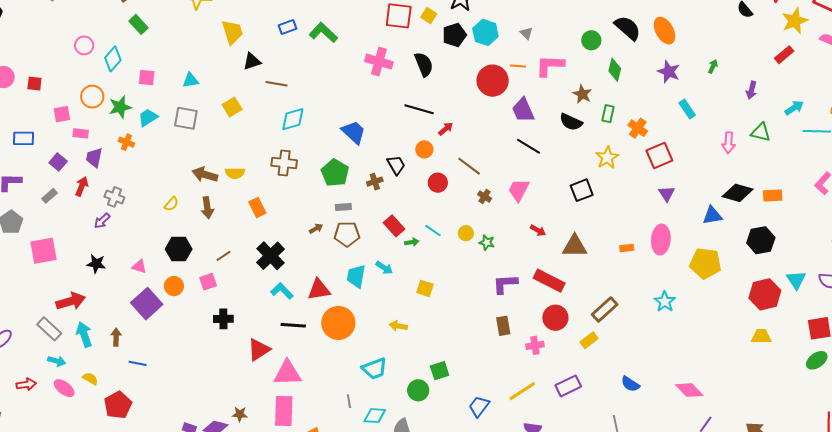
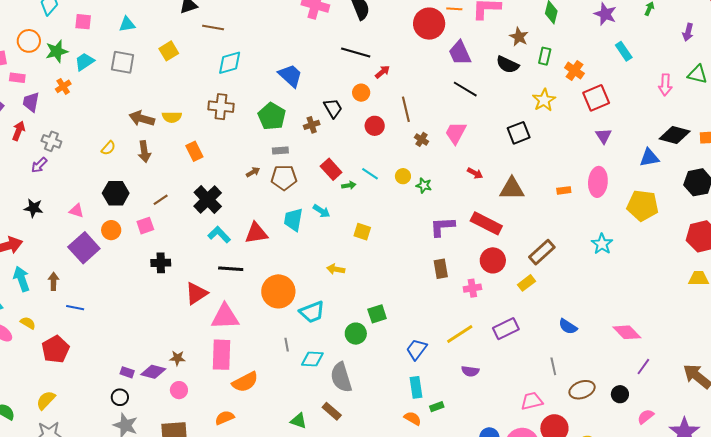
orange cross: (126, 142) -> (63, 86), turned 35
brown line: (469, 166) -> (406, 109), turned 40
orange circle: (338, 323) -> (278, 291), moved

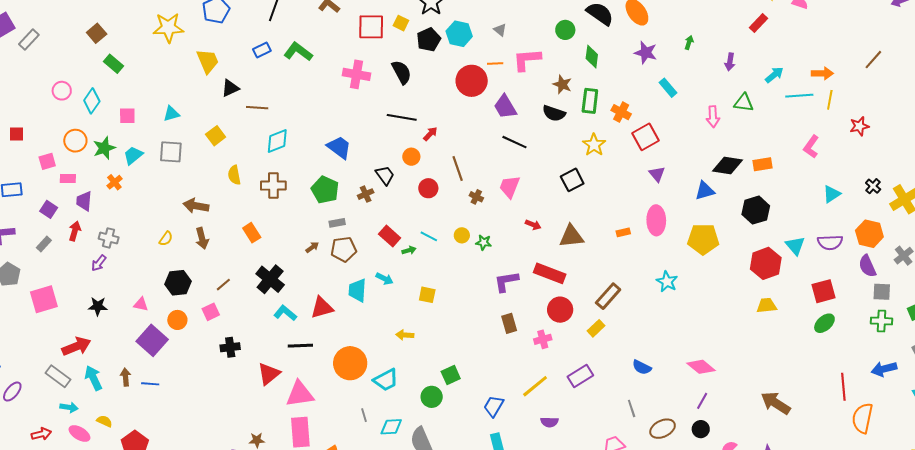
green rectangle: (545, 56) -> (590, 101), size x1.4
yellow semicircle: (172, 117) -> (234, 175), moved, turned 84
blue line: (75, 308) -> (150, 384), moved
purple line: (643, 367) -> (702, 401), moved

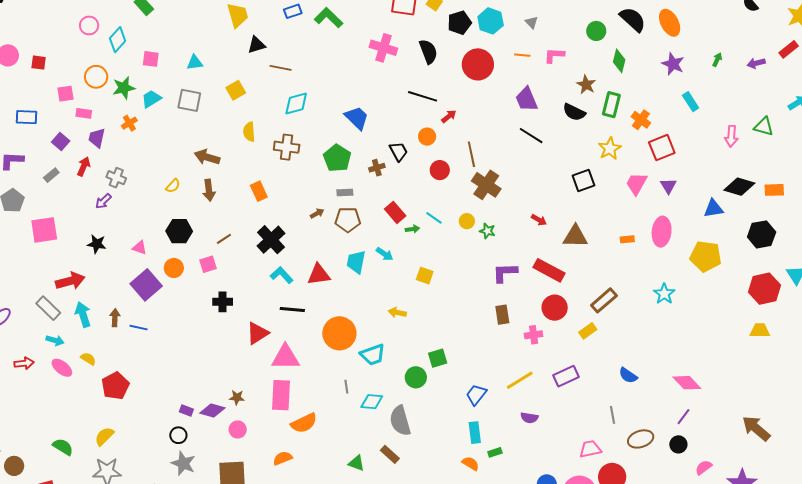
pink L-shape: (527, 60) -> (554, 55), size x0.7
purple arrow: (730, 62) -> (756, 63), moved, turned 60
red circle: (472, 81) -> (478, 64), moved
pink trapezoid: (510, 187) -> (636, 184), moved
brown cross: (476, 197) -> (486, 185), size x2.0

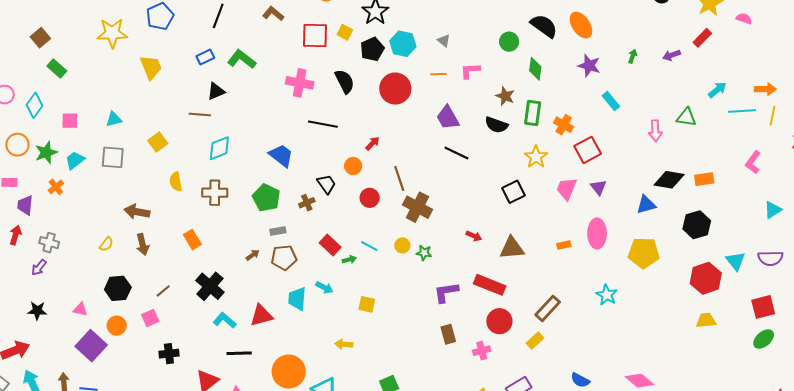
black triangle: (256, 45) -> (216, 91), moved
black line: (423, 96) -> (323, 124), moved

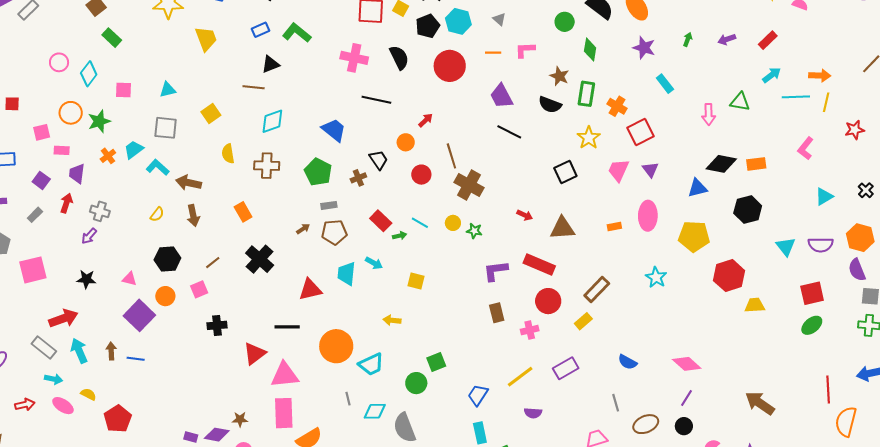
red rectangle: (702, 38) -> (768, 40), moved
cyan trapezoid: (75, 160) -> (134, 150), moved
red hexagon: (706, 278) -> (729, 276), moved
cyan L-shape: (225, 320) -> (158, 167), moved

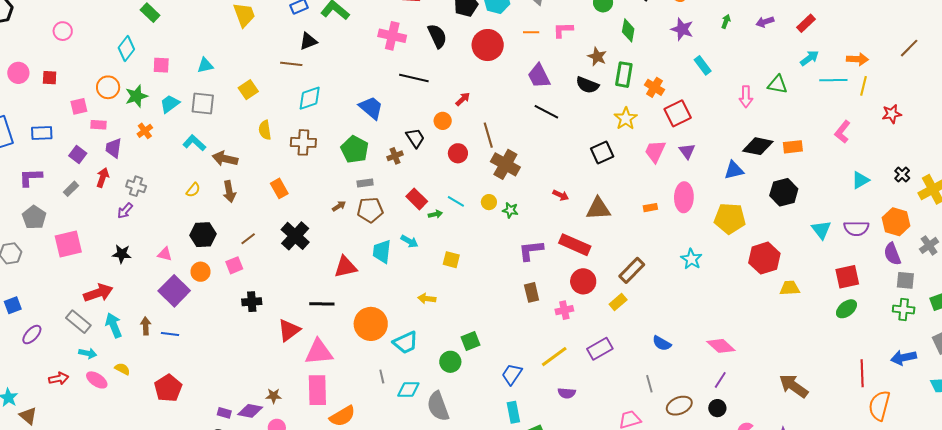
pink circle: (59, 62) -> (63, 31), moved
cyan trapezoid: (134, 150) -> (170, 104), moved
red pentagon: (118, 419) -> (168, 388), moved

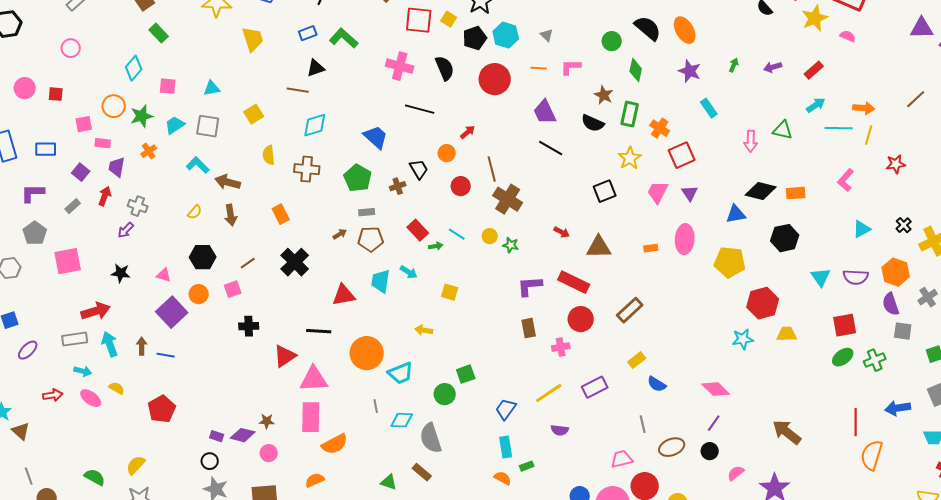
cyan star: (691, 259) -> (743, 339), moved, turned 30
yellow rectangle: (618, 302) -> (637, 360), moved
green cross: (904, 310) -> (875, 360), moved, turned -30
gray rectangle: (78, 322) -> (75, 339), turned -50

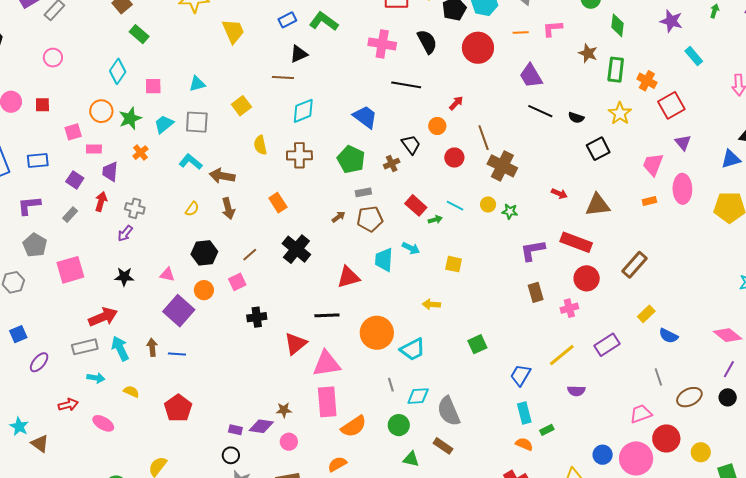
black semicircle: (593, 123) -> (576, 118), moved, size x0.7
pink trapezoid: (658, 192) -> (653, 165), moved
green circle: (445, 394) -> (399, 425), moved
pink ellipse: (91, 398) -> (103, 423), moved

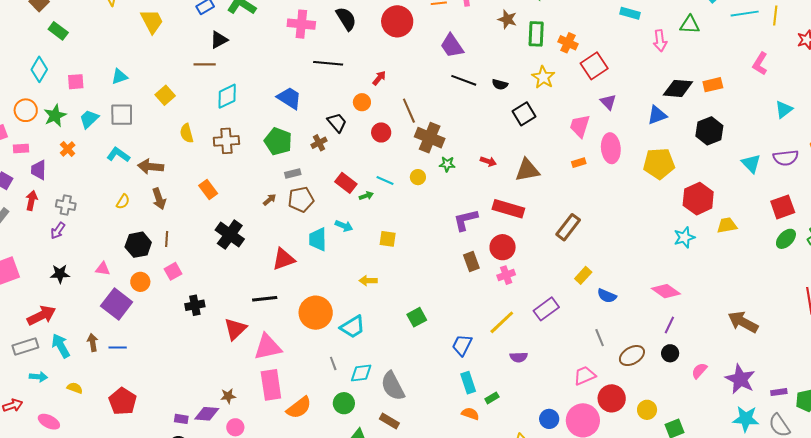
cyan rectangle: (694, 56) -> (630, 13), moved, turned -30
green star: (510, 211) -> (447, 164), moved
brown line: (250, 255) -> (167, 239), moved, turned -42
red circle: (587, 278) -> (503, 247), moved

